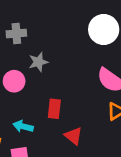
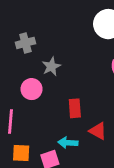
cyan arrow: (23, 126) -> (68, 143), moved

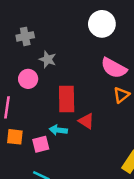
gray star: (51, 66) -> (48, 59), turned -30
red rectangle: (75, 108) -> (67, 99), size x1.5

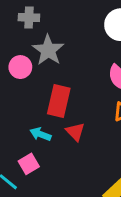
gray star: (48, 59) -> (48, 50), size x1.5
pink square: (41, 144) -> (29, 164), moved, turned -30

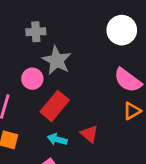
red rectangle: (59, 101) -> (55, 106), moved, turned 32

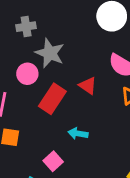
red triangle: (89, 134) -> (88, 86), moved
cyan arrow: (57, 139) -> (78, 133), moved

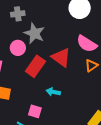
red triangle: (88, 86) -> (61, 58), size x1.5
pink square: (53, 161) -> (35, 111), turned -32

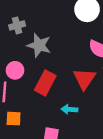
pink circle: (18, 48) -> (15, 70), moved
red triangle: (61, 58) -> (84, 79), moved, turned 35

